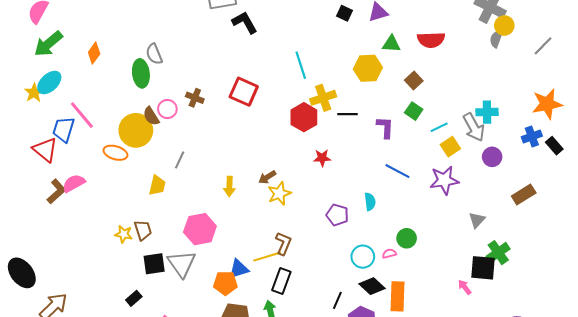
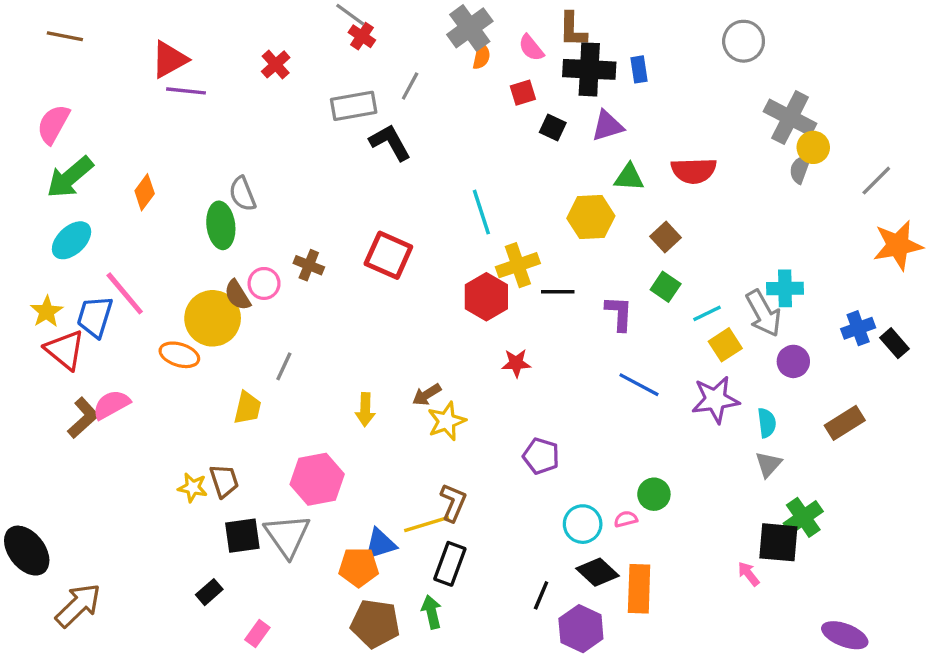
yellow star: (34, 93) -> (47, 312), moved
orange star: (547, 104) -> (898, 245), moved
cyan semicircle: (370, 202) -> (767, 423), moved

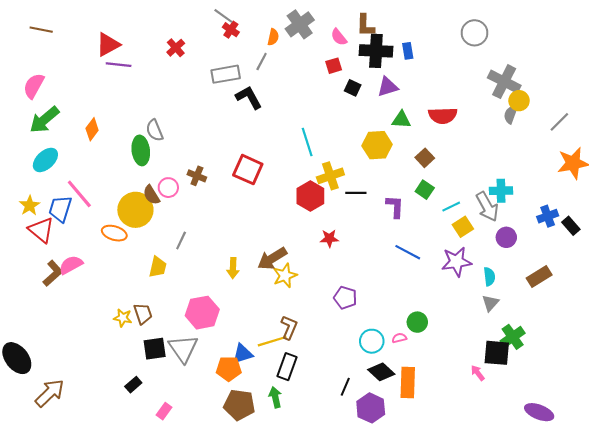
orange semicircle: (481, 56) -> (273, 37), moved
brown arrow: (427, 395) -> (272, 259), size x1.6

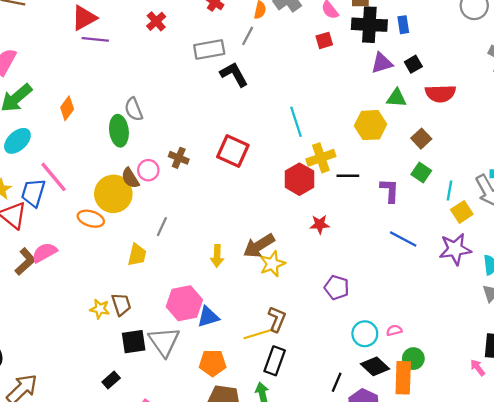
black square: (353, 88) -> (413, 64), moved, turned 35
cyan line: (451, 207) -> (449, 190), turned -54
green circle: (417, 322) -> (413, 359), moved
blue triangle: (242, 354) -> (208, 317), moved

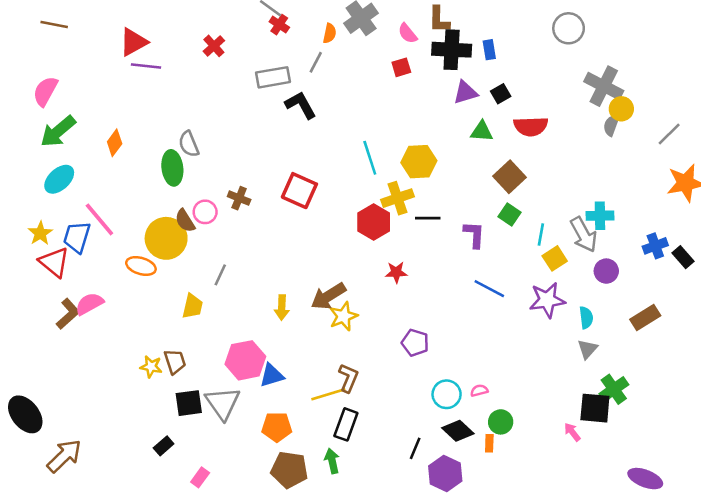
yellow hexagon: (370, 125) -> (419, 162), moved
brown square: (421, 139) -> (509, 177), size x1.4
orange rectangle: (403, 378) -> (489, 443), size x0.5

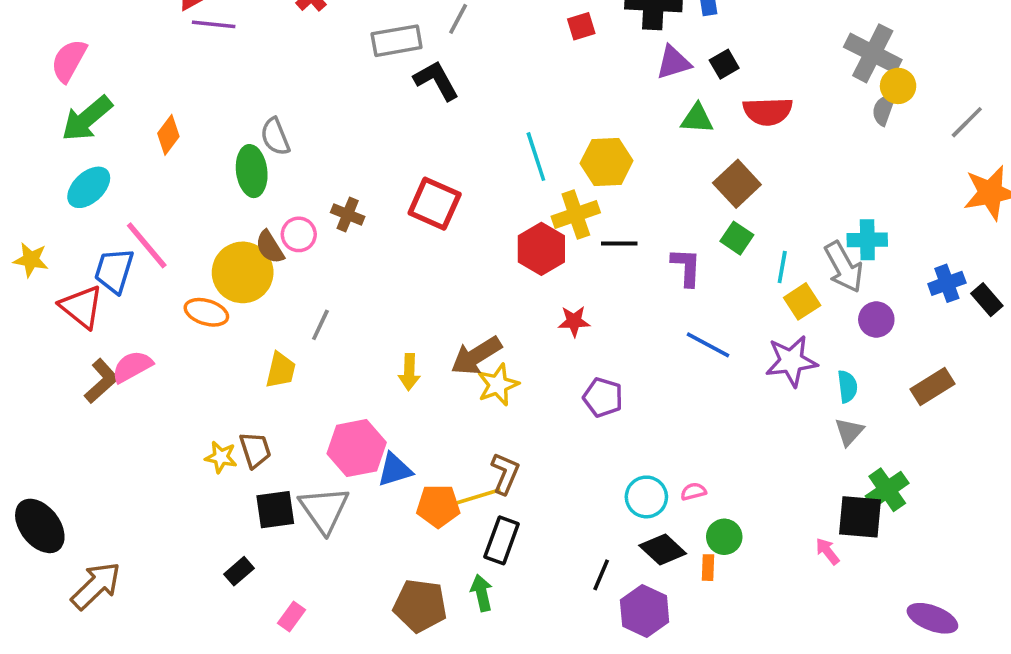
yellow star: (40, 233) -> (31, 260), moved, turned -30
purple pentagon: (415, 343) -> (603, 397), moved
orange pentagon: (277, 427) -> (438, 506), moved

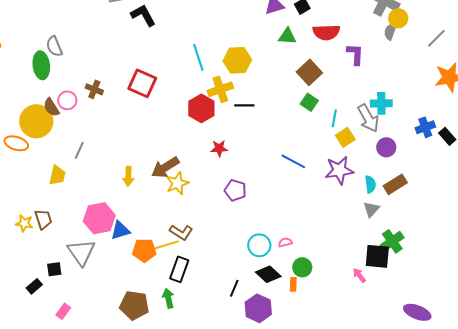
purple L-shape: (686, 267) -> (355, 54), moved
brown rectangle: (932, 386) -> (395, 184), moved
brown L-shape: (505, 473) -> (181, 232), turned 100
black square: (275, 510) -> (54, 269), moved, size x0.7

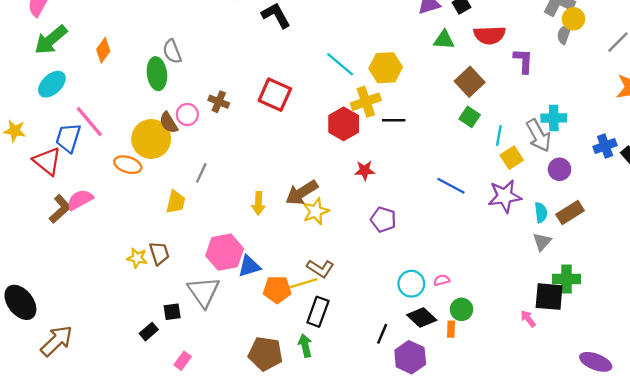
cyan line: (198, 57) -> (340, 64), turned -32
green cross: (392, 241) -> (567, 279), turned 35

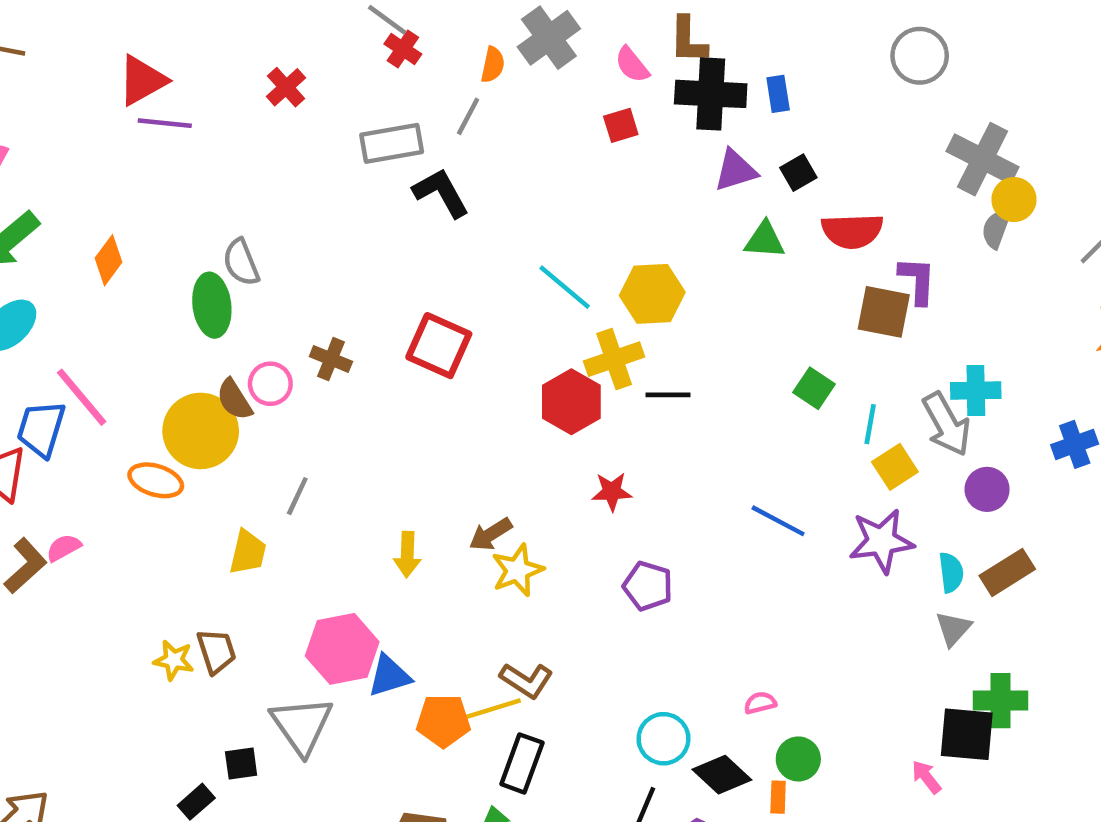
brown square: (470, 82) -> (884, 312), moved, turned -36
brown arrow: (302, 193) -> (490, 534), size x0.7
pink semicircle: (80, 200) -> (64, 548), size x0.7
cyan circle: (411, 284) -> (663, 739), moved

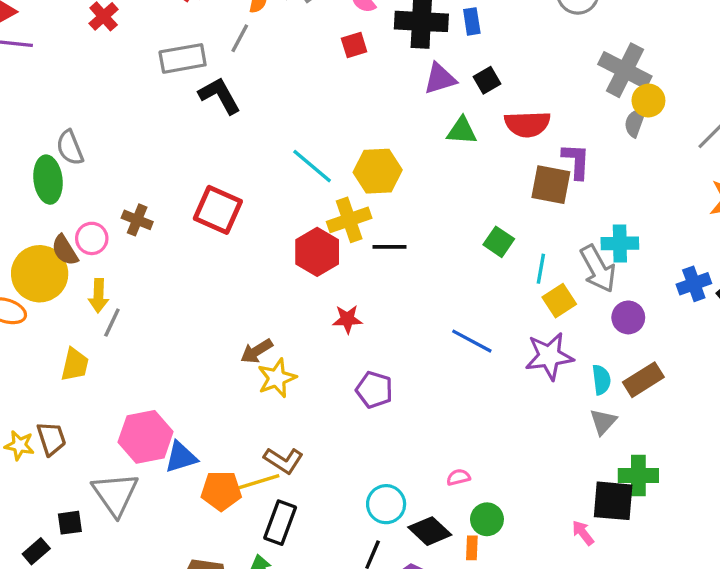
yellow arrow: (407, 555) -> (98, 296), moved

